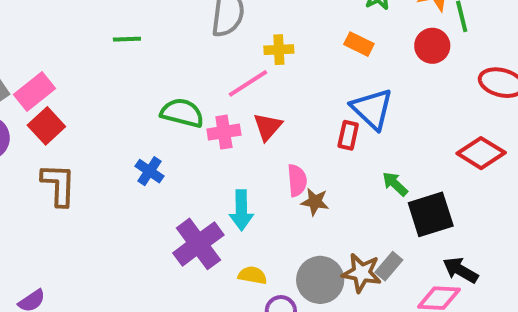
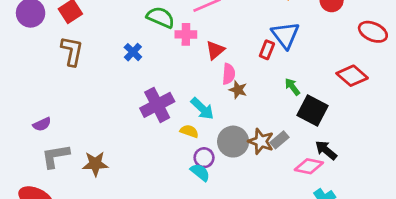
red triangle: (268, 127) -> (215, 50), moved
cyan arrow: (241, 210) -> (202, 109), moved, turned -55
black square: (431, 214) -> (312, 110), turned 36

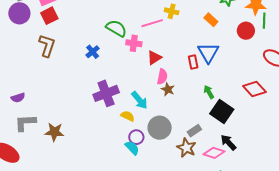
red rectangle: (267, 50) -> (193, 62), turned -40
brown star: (261, 141) -> (186, 148), moved

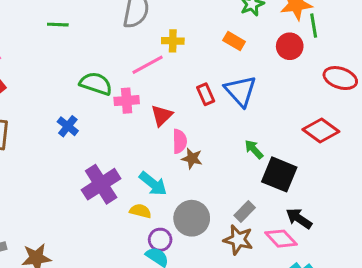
red rectangle: (193, 62) -> (206, 94), moved
pink diamond: (214, 153) -> (281, 239), turned 40

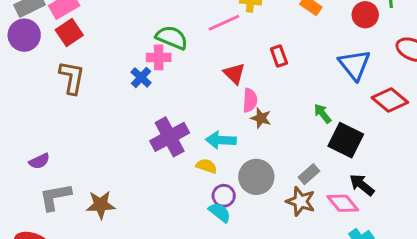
blue triangle: (240, 91) -> (354, 65), moved
pink cross: (127, 101) -> (159, 57), moved
red triangle: (162, 115) -> (234, 74), turned -35
cyan arrow: (153, 184) -> (221, 140), turned 140

